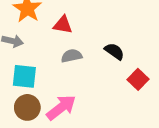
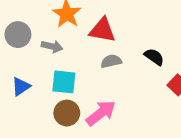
red triangle: (63, 25) -> (102, 30), size x1.4

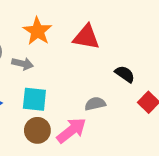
red triangle: (102, 30) -> (86, 37), moved
gray semicircle: (111, 61) -> (95, 104), moved

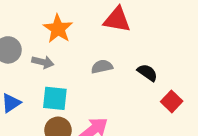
red triangle: (86, 37) -> (117, 20), moved
gray semicircle: (95, 104) -> (102, 67), moved

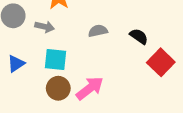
red square: (172, 101) -> (161, 62), size x1.4

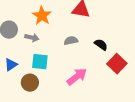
brown circle: (58, 88) -> (30, 83), moved
pink arrow: (90, 88) -> (77, 77), moved

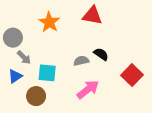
gray arrow: (32, 38) -> (24, 57), moved, turned 32
gray semicircle: (71, 41) -> (81, 61), moved
black semicircle: (101, 45) -> (101, 54), moved

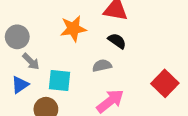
orange star: (49, 22) -> (73, 29), moved, turned 30
black semicircle: (101, 54) -> (117, 41), moved

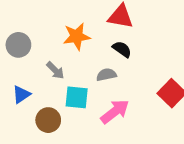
gray arrow: (31, 61) -> (55, 70), moved
cyan square: (60, 81) -> (77, 97), moved

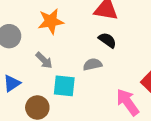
orange star: (77, 36) -> (51, 21), moved
pink arrow: (115, 112) -> (128, 102), moved, turned -88

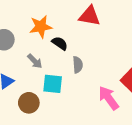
black semicircle: (107, 40) -> (60, 43), moved
gray semicircle: (93, 64) -> (78, 65), turned 98

